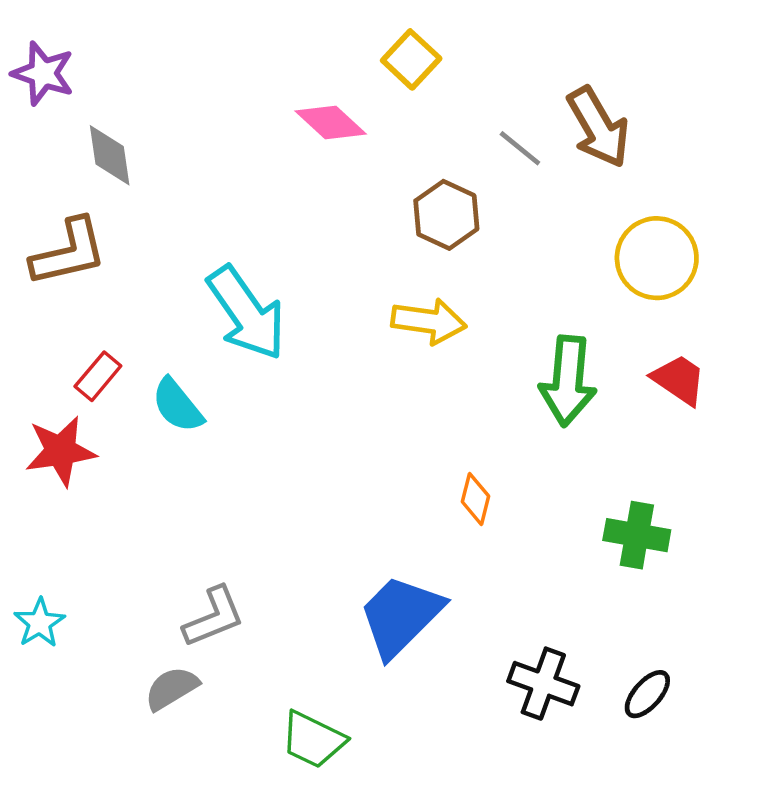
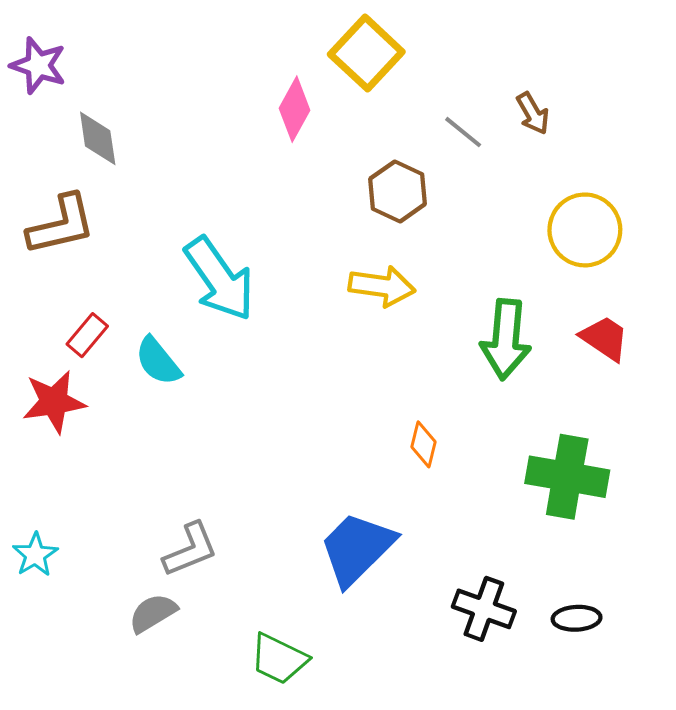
yellow square: (411, 59) -> (366, 53), size x1.4
pink diamond: (331, 123) -> (294, 109), turned 76
brown arrow: (598, 127) -> (533, 113), size x0.6
green cross: (637, 535) -> (567, 477), size x1.4
black ellipse: (647, 694) -> (577, 618), turned 45

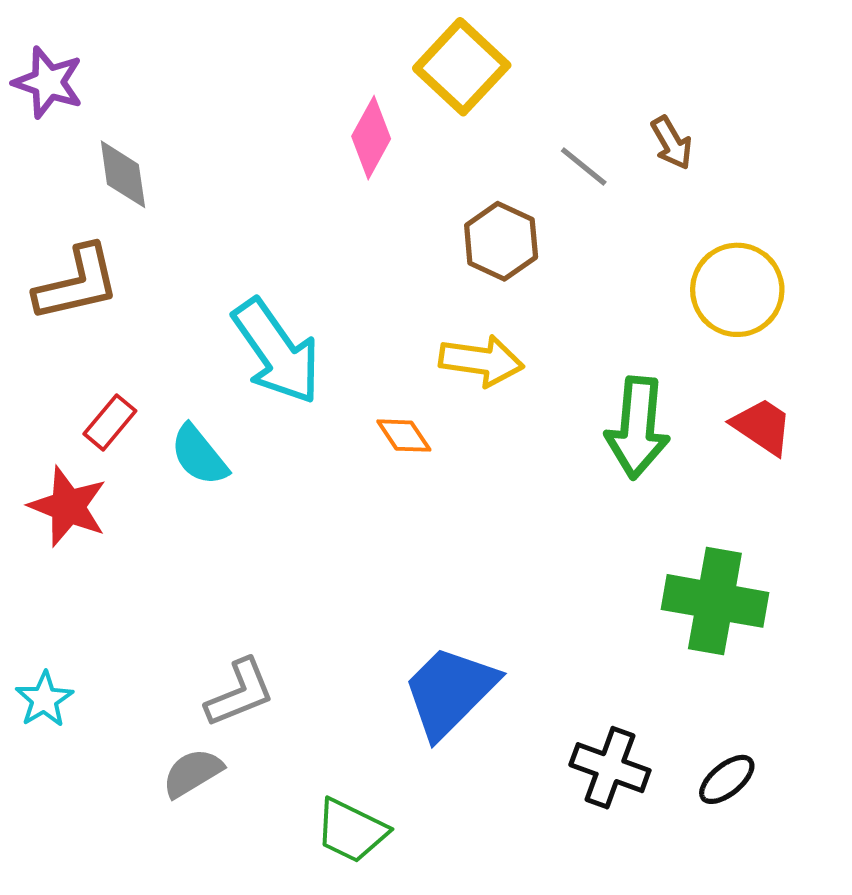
red star: (54, 402) -> (68, 506), turned 30
orange diamond: (424, 444) -> (404, 436), moved, turned -48
black ellipse: (577, 618) -> (727, 779), turned -36

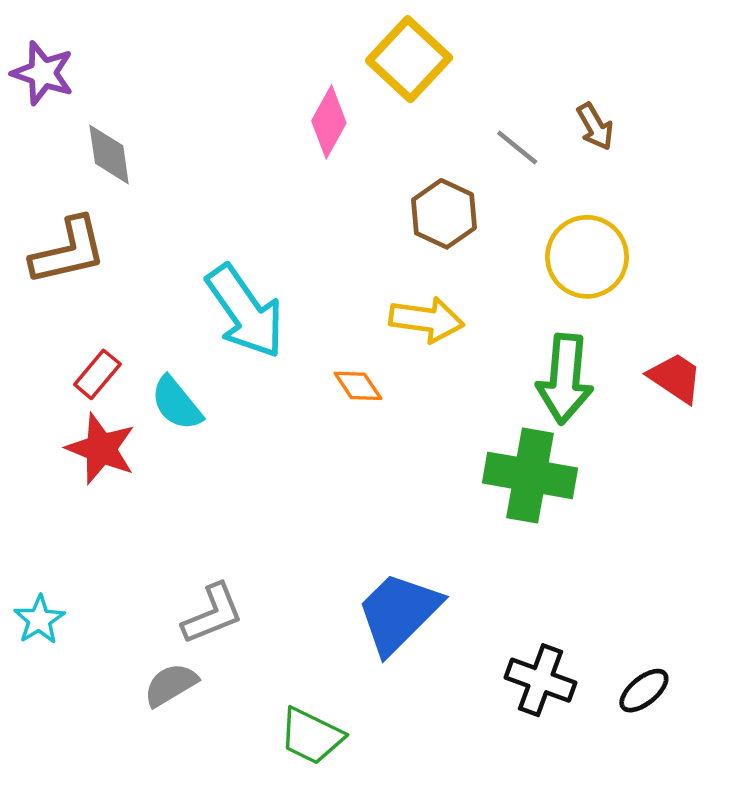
yellow circle: (737, 290) -> (587, 257), moved
red star: (68, 506) -> (101, 449), moved
green cross: (715, 601) -> (530, 475), moved

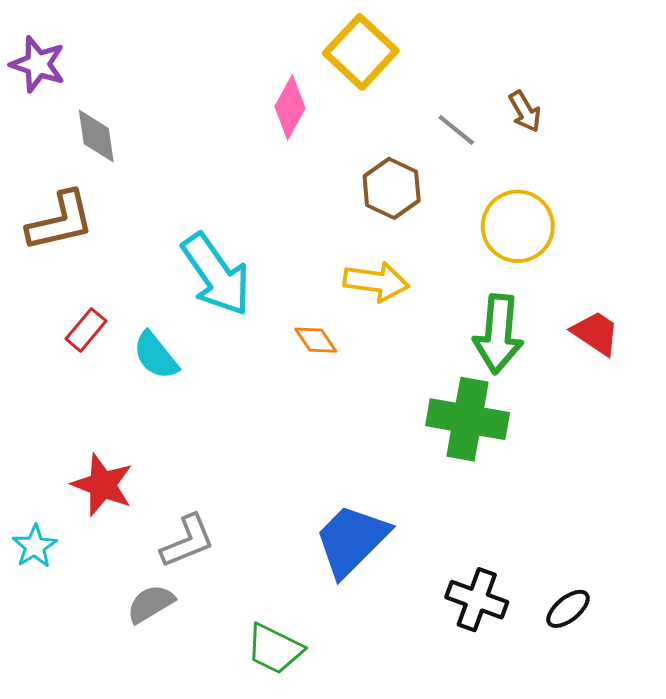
red star: (101, 449) -> (102, 485), moved

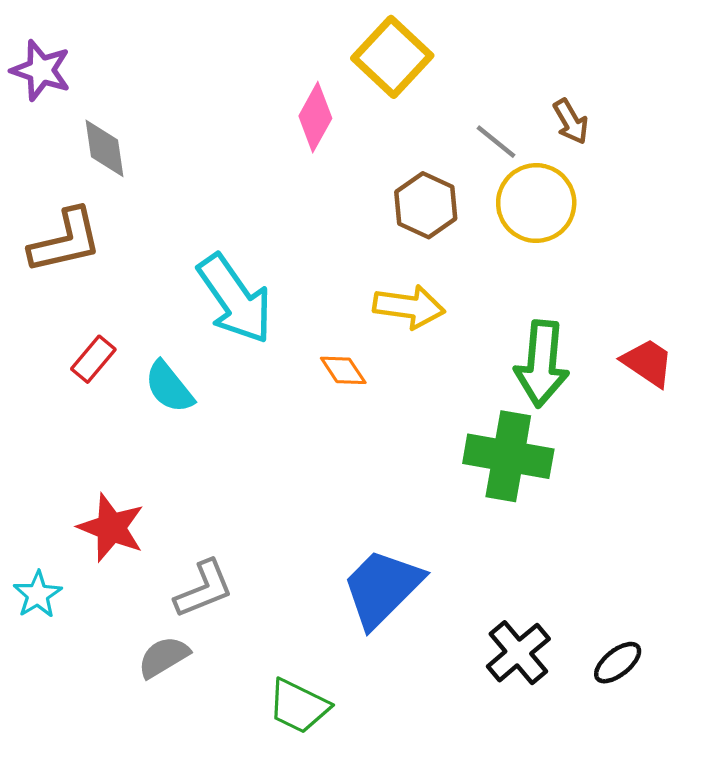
yellow circle: (518, 226) -> (536, 203), moved
black cross: (477, 600) -> (518, 653), turned 30

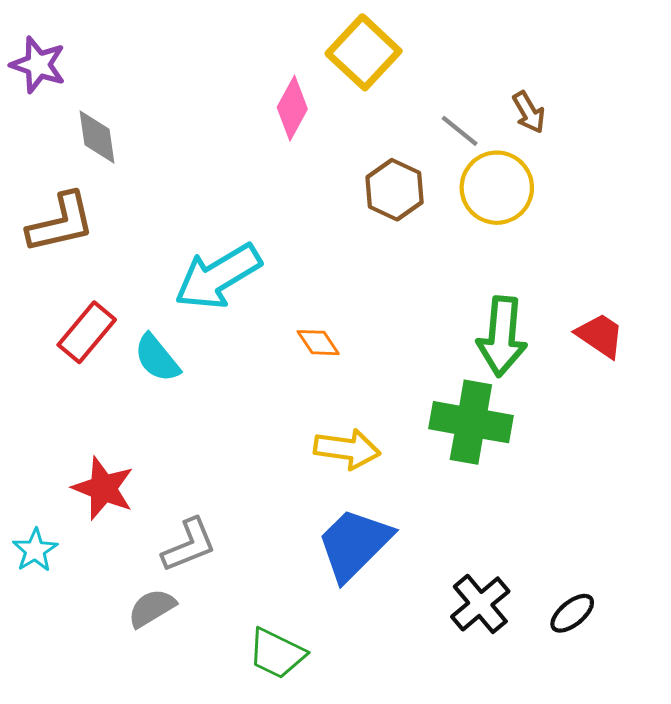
cyan arrow: (235, 299) -> (218, 276), turned 94
yellow arrow: (409, 307) -> (347, 449), moved
red rectangle: (93, 359) -> (87, 332), size x1.4

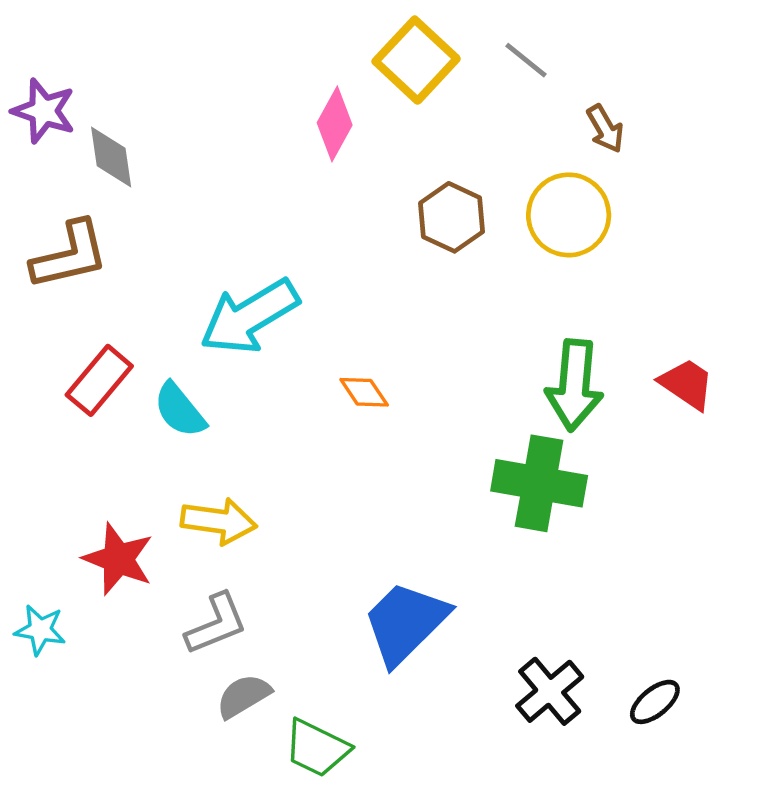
purple star: (38, 65) -> (44, 111), moved
gray line: (460, 131) -> (526, 60), moved
yellow arrow: (347, 449) -> (219, 521), moved
cyan star: (35, 550) -> (40, 630), turned -30
gray semicircle: (152, 608) -> (244, 696), moved

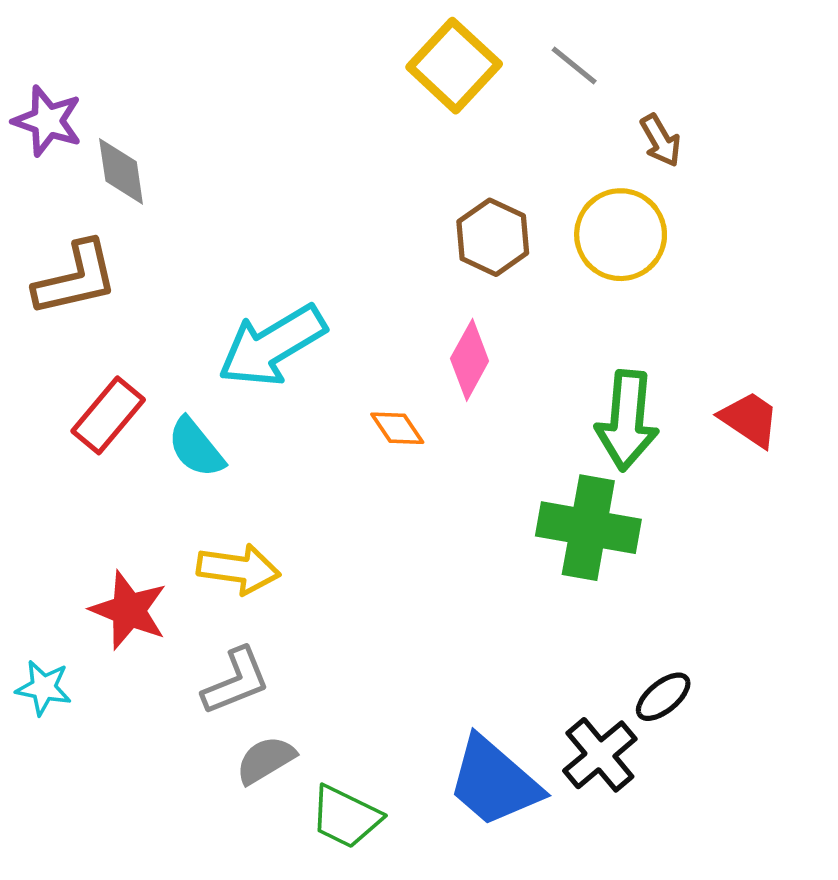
pink diamond: (335, 124) -> (470, 360), moved
blue trapezoid: (405, 623) -> (494, 782), moved, turned -94
black ellipse: (655, 702) -> (663, 697), moved

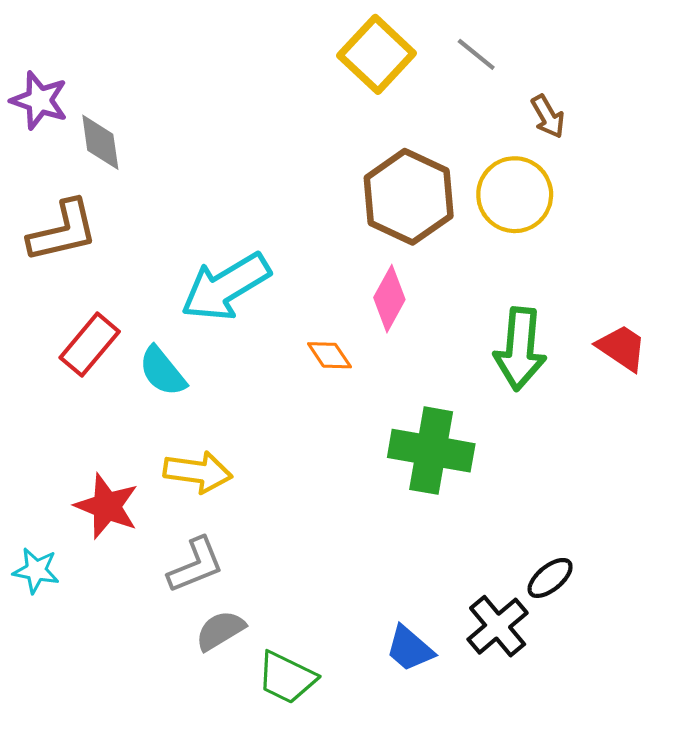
brown hexagon: (493, 237) -> (409, 197), size x1.5
green cross: (588, 528) -> (431, 451), moved
blue trapezoid: (494, 782) -> (410, 649), size x0.6

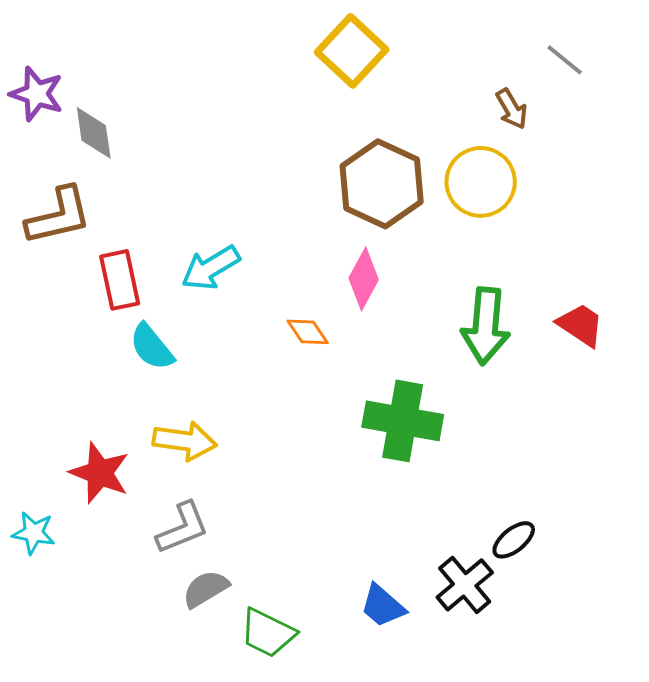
gray line: (476, 54) -> (565, 60), moved
cyan arrow: (226, 287) -> (211, 268), size x0.7
red rectangle: (90, 345) -> (120, 280), moved, turned -52

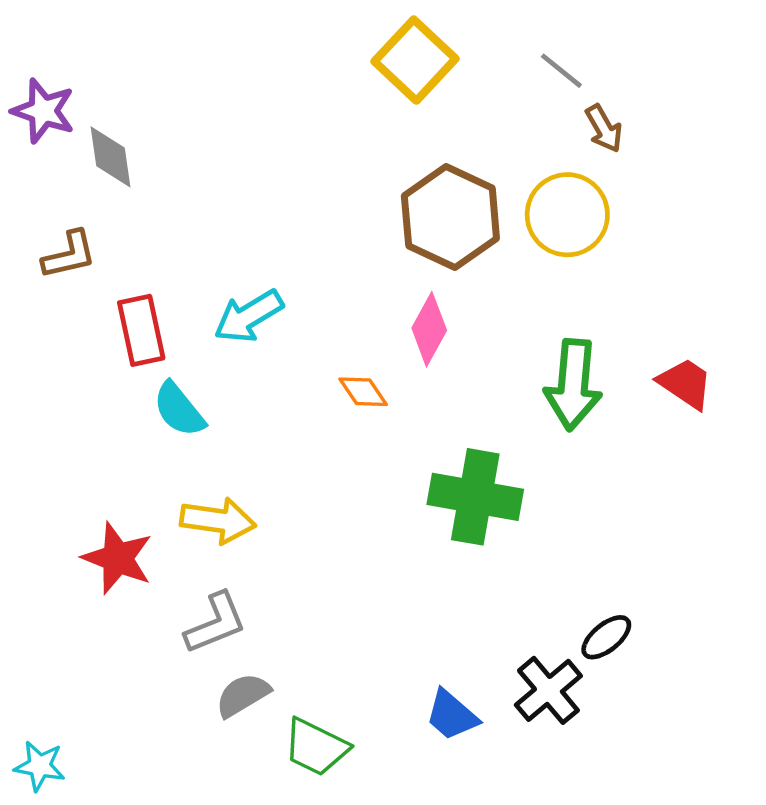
gray line: (565, 60) -> (561, 71), moved
brown L-shape: (59, 216) -> (69, 255), size x0.7
cyan star: (34, 533) -> (40, 766), moved

